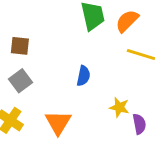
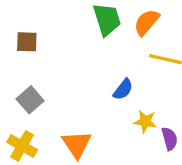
brown square: (20, 46) -> (27, 42), moved
blue semicircle: (83, 76) -> (123, 89), moved, turned 30

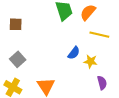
yellow star: (145, 121) -> (91, 61), moved

